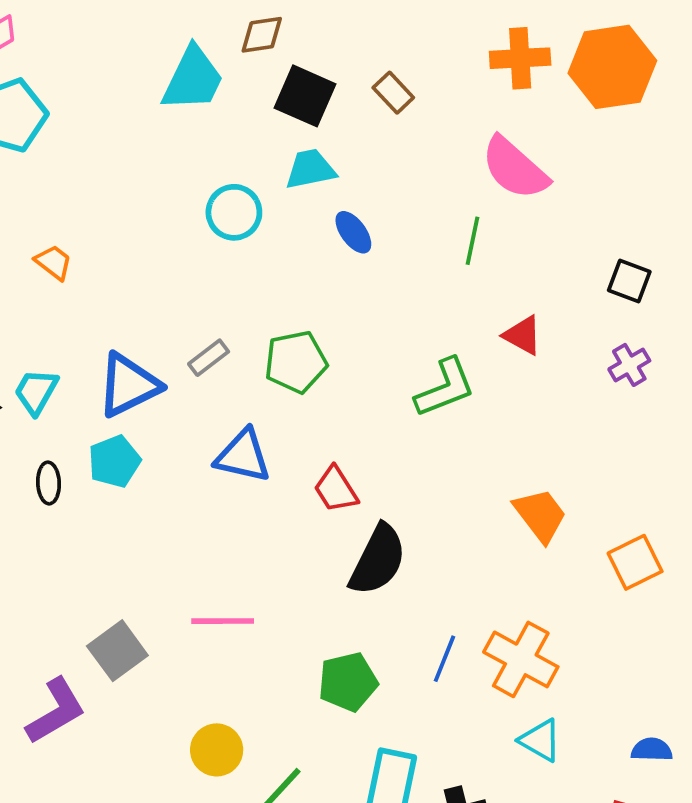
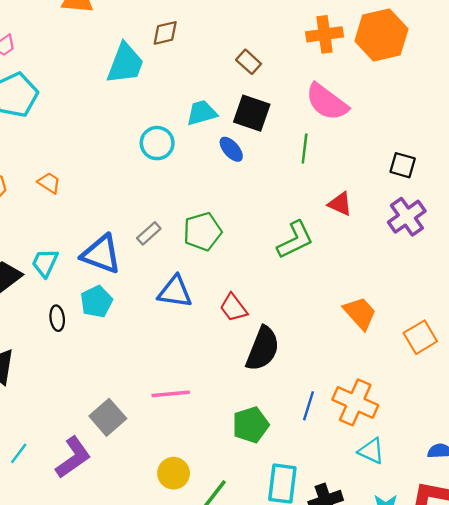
black square: (305, 96) -> (252, 113), moved
purple cross: (629, 365) -> (407, 217), size x1.5
blue triangle: (129, 385) -> (101, 254), turned 51

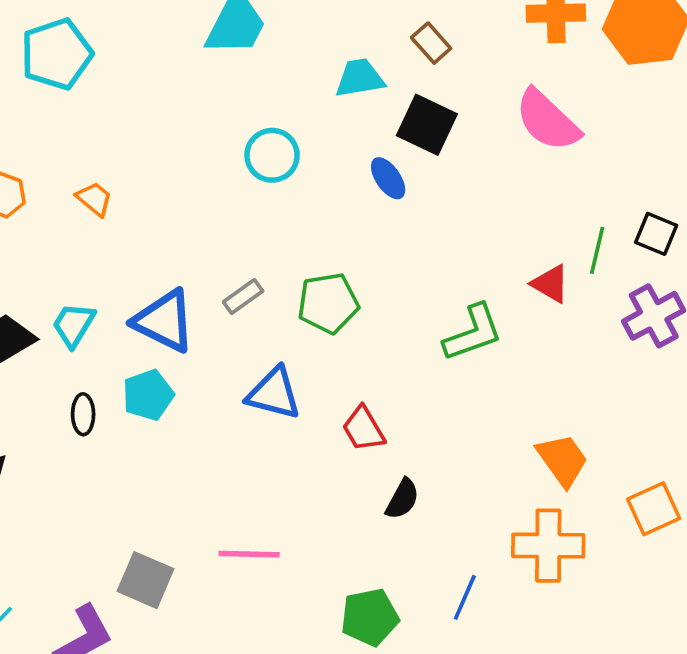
cyan trapezoid: (202, 113) -> (360, 78), moved
green line: (305, 148) -> (597, 250), moved
black semicircle: (263, 349) -> (402, 499), size x0.6
orange cross: (355, 402) -> (548, 546), moved, turned -30
gray square: (108, 417) -> (146, 580), turned -32

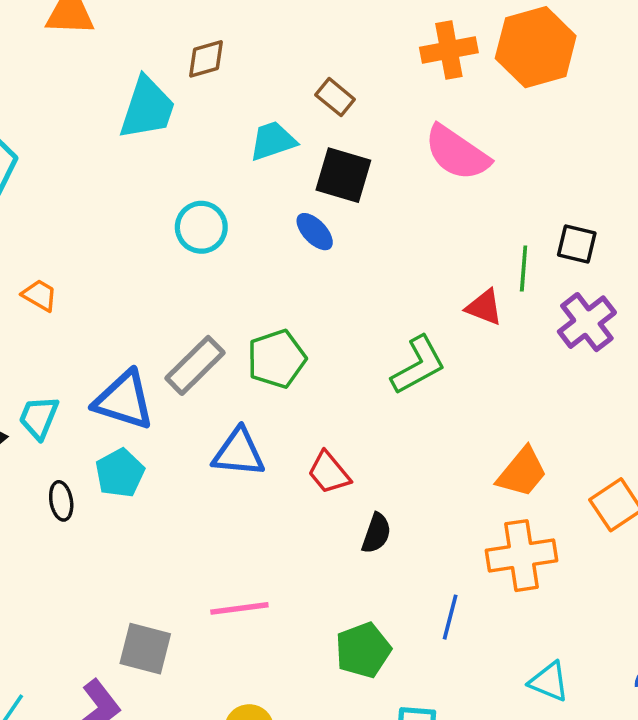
gray rectangle: (243, 297) -> (195, 365), size x1.6
orange trapezoid: (562, 460) -> (522, 472), turned 84

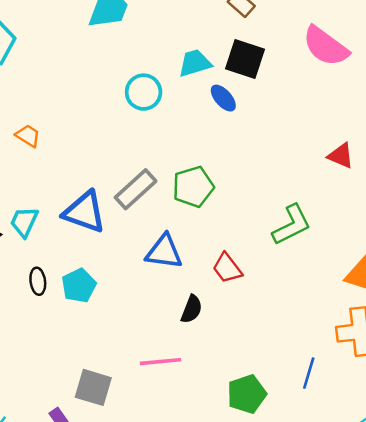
cyan trapezoid: (273, 141) -> (195, 63), moved
green L-shape: (418, 365) -> (292, 225), moved
cyan pentagon: (120, 473) -> (79, 286), moved
black semicircle: (376, 533) -> (192, 309), moved

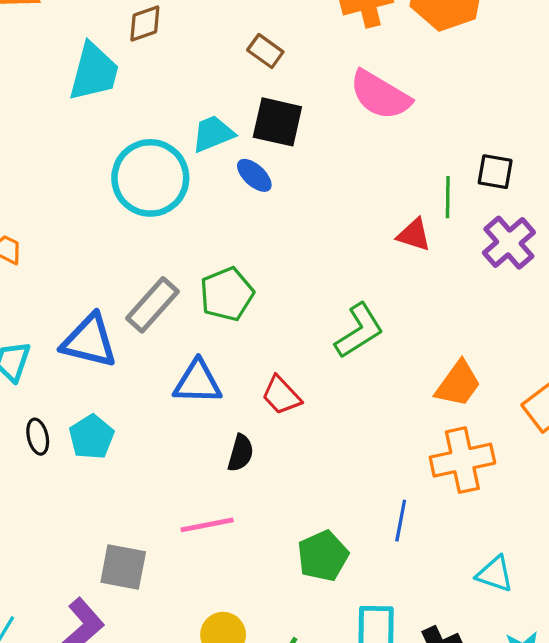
cyan circle: (144, 92) -> (150, 178), size x1.6

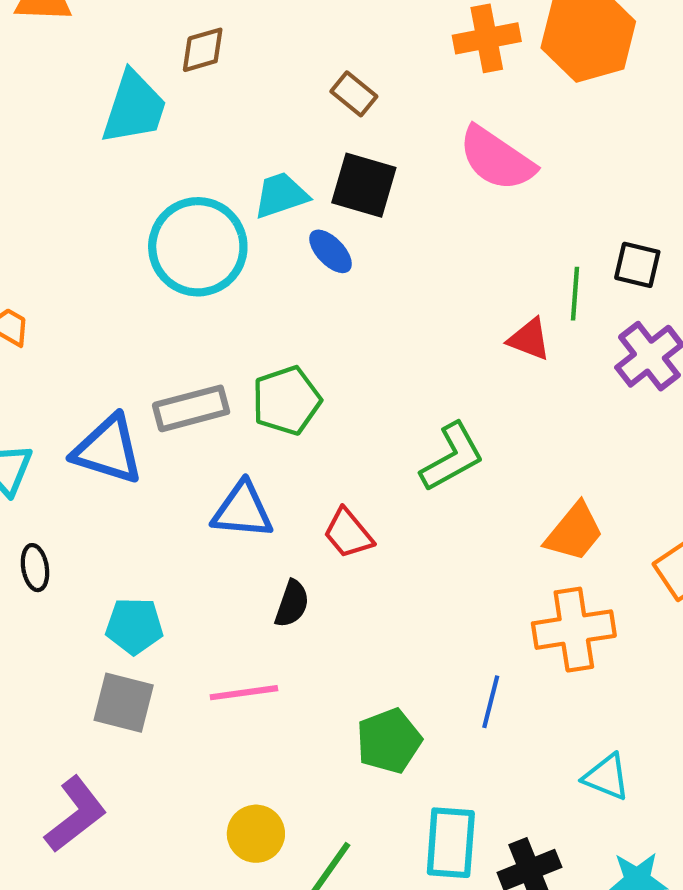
gray rectangle: (152, 305) -> (191, 408), turned 30
cyan pentagon: (91, 437) -> (134, 626), moved, turned 30
gray square: (123, 567) -> (124, 703), moved

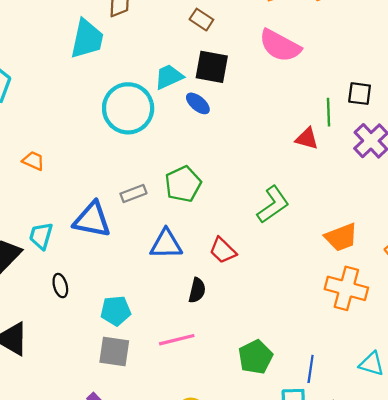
gray rectangle: (191, 408) -> (133, 194), size x0.7
orange trapezoid: (574, 532) -> (341, 237), turned 36
orange cross: (574, 630) -> (346, 288), turned 30
blue line: (491, 702) -> (311, 369), moved

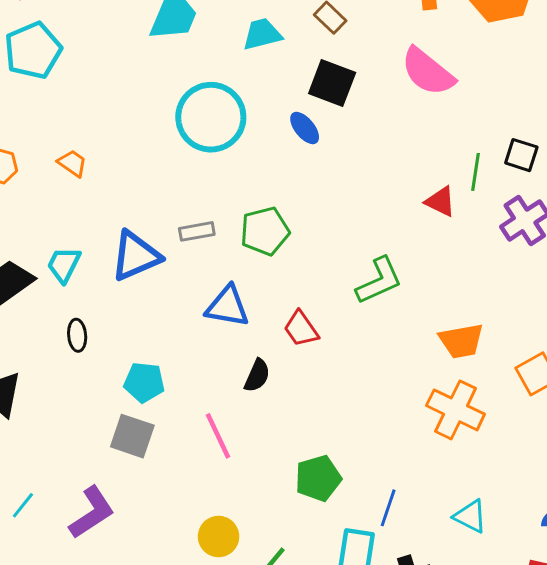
cyan trapezoid: (169, 77) -> (262, 34), moved
blue triangle: (92, 220) -> (136, 256), turned -45
pink line: (177, 340) -> (218, 436), turned 68

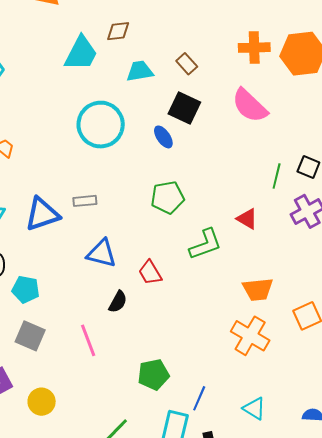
red triangle: (440, 202) -> (247, 219), moved
green pentagon: (265, 231) -> (168, 197), moved
cyan pentagon: (144, 382) -> (26, 289), moved
yellow circle: (219, 537) -> (42, 402), moved

